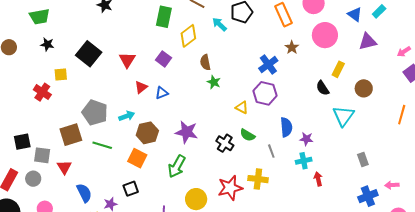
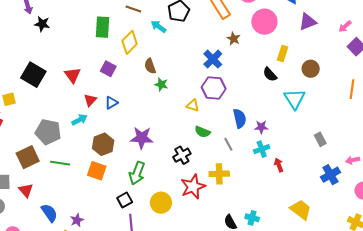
cyan arrow: (127, 116) -> (79, 120), moved
black cross: (225, 143) -> (182, 155), moved, turned 36
black square: (131, 189) -> (125, 200), moved

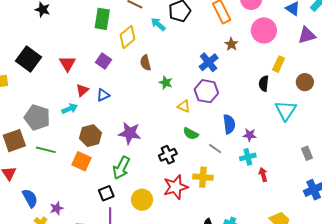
black semicircle: (270, 74) -> (264, 83), turned 42
green star: (161, 84) -> (166, 83), moved
gray line: (228, 144) -> (215, 149), turned -32

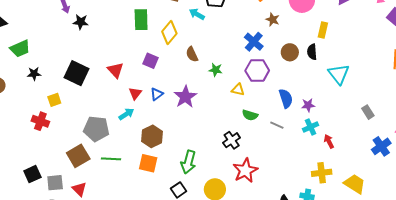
brown circle: (305, 82) -> (290, 52), moved
purple star: (130, 133) -> (185, 97), moved, turned -30
yellow cross: (203, 177) -> (322, 173), moved

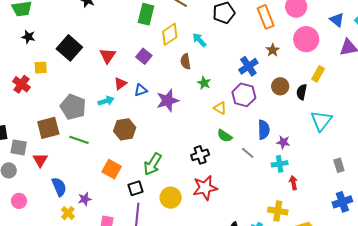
cyan arrow: (197, 14) -> (199, 40), moved
orange square: (148, 163) -> (112, 169), moved

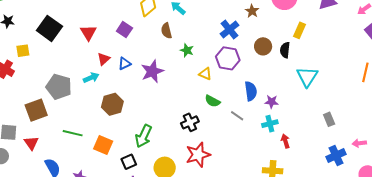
green line: (79, 140) -> (73, 133), moved

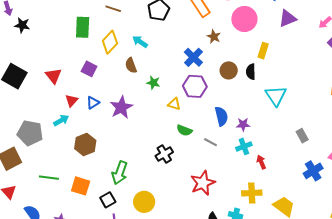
red star: (198, 155) -> (203, 183), moved

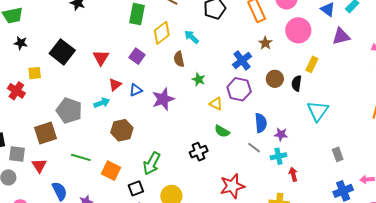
gray line: (210, 142) -> (254, 148), moved

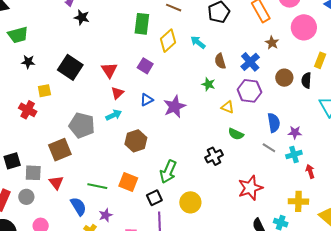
brown semicircle: (179, 59) -> (220, 61), moved
red triangle: (115, 85) -> (117, 93), moved
green line: (81, 157) -> (97, 186), moved

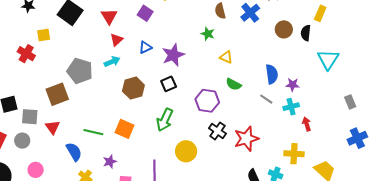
purple hexagon: (249, 91) -> (207, 101), moved
black cross: (214, 156) -> (217, 131), moved, turned -30
black square: (154, 198) -> (169, 84), moved
purple star: (106, 215) -> (110, 162), moved

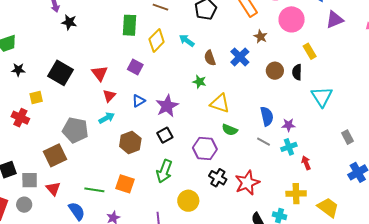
yellow rectangle: (320, 13) -> (310, 51), turned -49
yellow triangle: (226, 57) -> (220, 103), size x1.5

